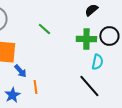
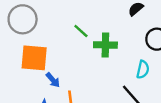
green cross: (86, 39) -> (105, 45), moved

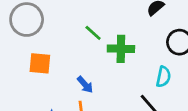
orange square: (34, 58) -> (40, 63), size x0.7
blue arrow: (53, 80) -> (85, 85), moved

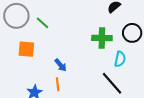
green line: (93, 33) -> (43, 23), moved
green cross: (121, 49) -> (102, 38), moved

